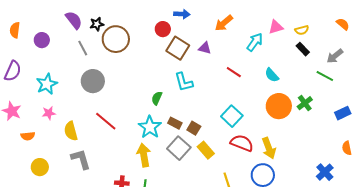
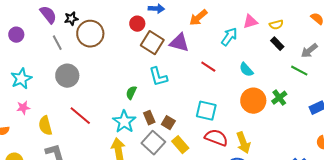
purple triangle: (205, 48) -> (179, 43), size x1.5
cyan square: (232, 116) -> (206, 111), turned -30
brown rectangle: (175, 123) -> (149, 118), turned 40

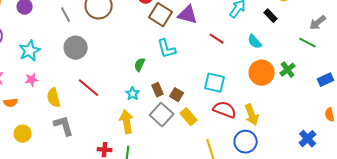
black rectangle: (277, 44) -> (271, 16), moved
cyan star: (124, 122) -> (133, 94), size x0.6

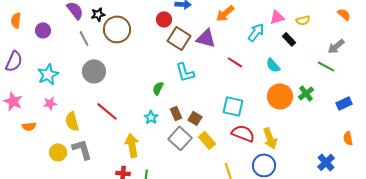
yellow arrow: (127, 122) -> (132, 145), moved
yellow circle: (23, 134) -> (58, 152), moved

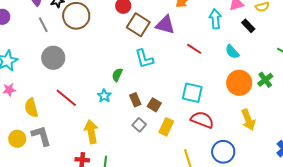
cyan arrow: (256, 32) -> (215, 19), turned -42
cyan star: (151, 117) -> (104, 96), moved
gray square: (180, 138) -> (139, 125), size x0.6
yellow arrow: (270, 138) -> (248, 120), moved
yellow rectangle: (207, 140) -> (166, 127), turned 66

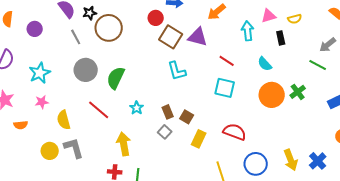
black rectangle: (248, 26) -> (281, 38), turned 32
green semicircle: (117, 75) -> (116, 78), moved, size x1.6
cyan square: (192, 93) -> (225, 88), moved
yellow arrow: (248, 120) -> (291, 160), moved
gray square: (139, 125) -> (165, 132), moved

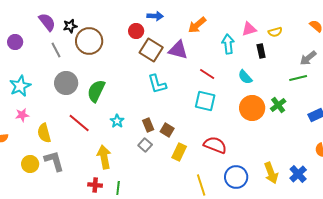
green line: (318, 65) -> (298, 78), turned -42

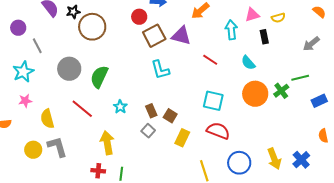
gray line: (56, 50) -> (37, 46), moved
brown square: (151, 50) -> (154, 36), turned 30
green line: (298, 78) -> (300, 78), moved
cyan square: (205, 101) -> (213, 101), moved

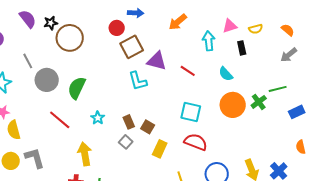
orange semicircle: (319, 12) -> (288, 30), moved
purple triangle: (181, 36) -> (157, 61), moved
gray line: (37, 46) -> (28, 61), moved
yellow semicircle: (47, 119) -> (14, 130), moved

